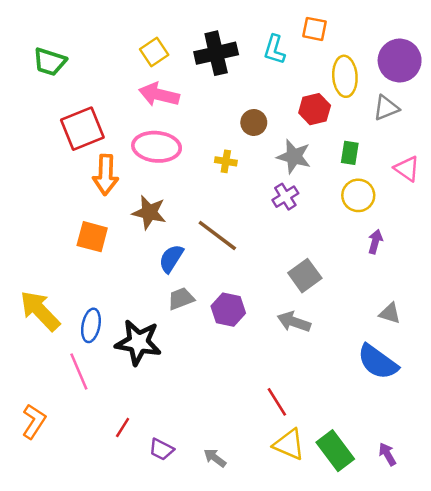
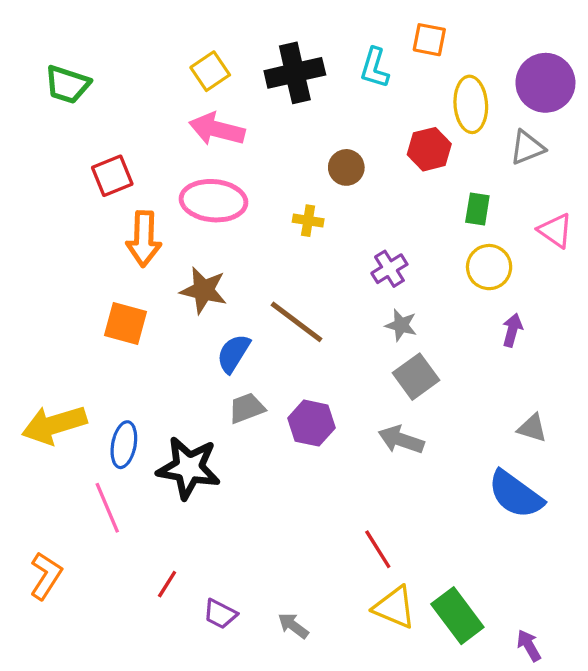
red square: (82, 129) -> (112, 176), size x0.7
gray star: (294, 157) -> (401, 325), moved, size x0.7
yellow arrow: (40, 311) -> (54, 425), turned -63
purple arrow: (387, 454) -> (529, 645), moved

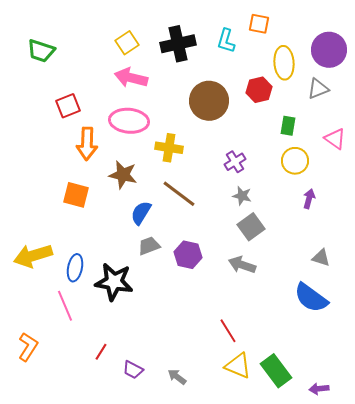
brown circle: (346, 167) -> (209, 101), size x1.8
yellow cross: (308, 221) -> (169, 148), moved, size x1.5
purple arrow: (529, 645) -> (319, 389), turned -66

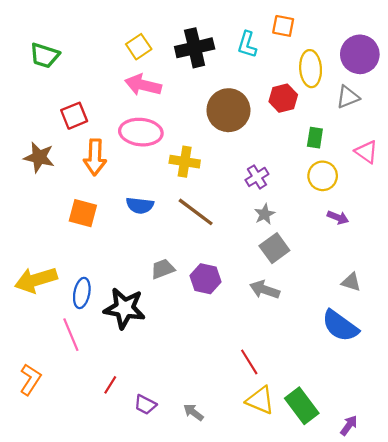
brown star: (123, 175) -> (39, 157), moved
gray star: (242, 196) -> (265, 214), turned 30
purple arrow: (309, 199) -> (338, 217), turned 96
blue semicircle: (141, 213) -> (140, 205), moved, turned -115
purple arrow: (319, 389) -> (349, 425), turned 132

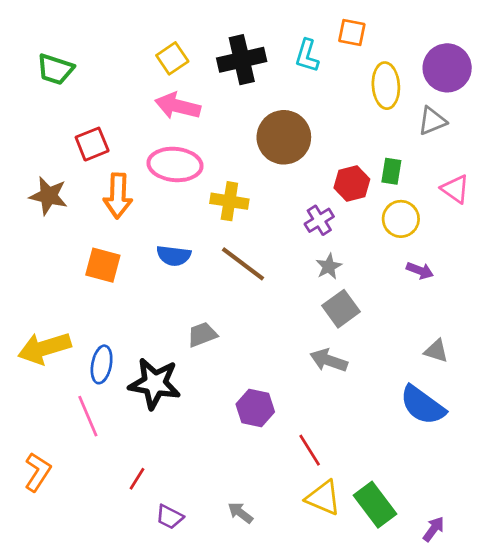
red hexagon: (283, 98) -> (352, 184), moved
purple hexagon: (205, 279) -> (255, 408), moved
purple trapezoid: (145, 405) -> (170, 517), moved

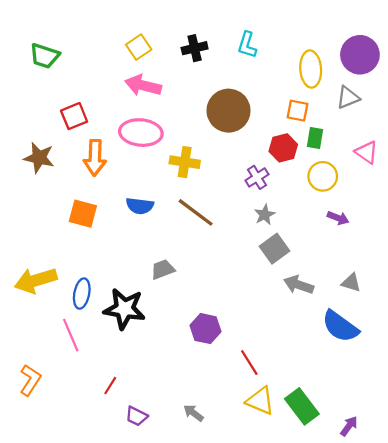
orange square: (352, 33) -> (298, 111), moved
black cross: (242, 60) -> (195, 48), size x0.7
gray arrow: (329, 360) -> (299, 285), moved

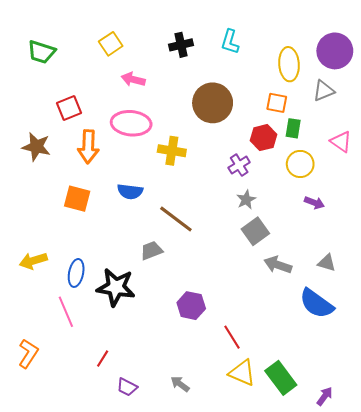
yellow square: (139, 47) -> (111, 44), moved
pink arrow: (143, 85) -> (133, 79), size x0.7
brown line: (196, 212) -> (176, 219), moved
yellow arrow: (36, 280) -> (33, 261), size x0.7

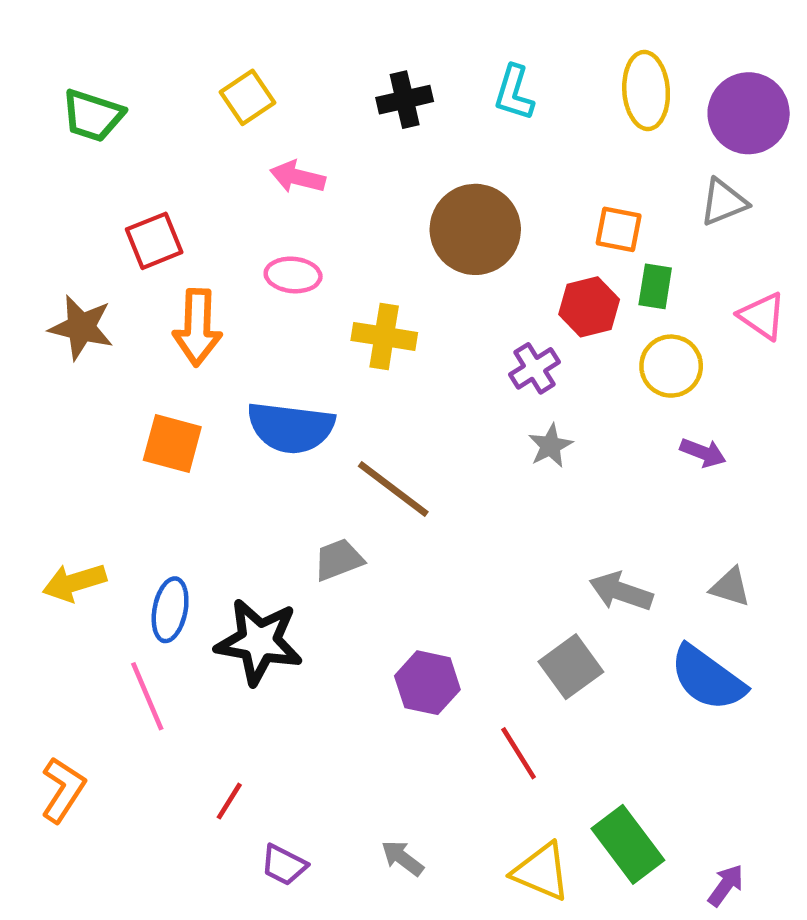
yellow ellipse: (289, 64) -> (646, 90), moved
pink ellipse: (131, 123) -> (293, 275), size x0.6
blue semicircle: (130, 191) -> (291, 428), size x1.5
gray square: (255, 231) -> (571, 667), moved
yellow triangle: (242, 373) -> (541, 872), moved

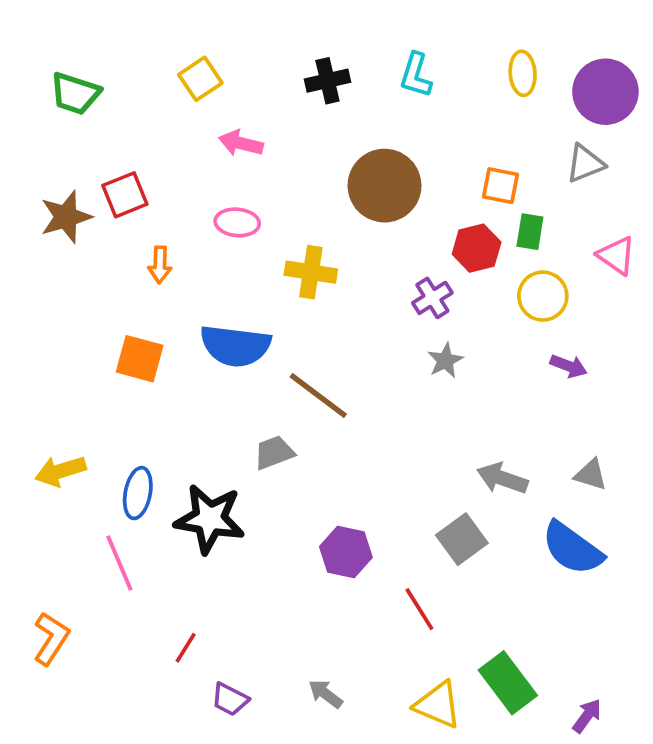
yellow ellipse: (646, 90) -> (523, 73), size x0.7
brown star: (81, 327) -> (66, 217), moved, turned -30
orange arrow: (197, 327) -> (160, 265), size x0.6

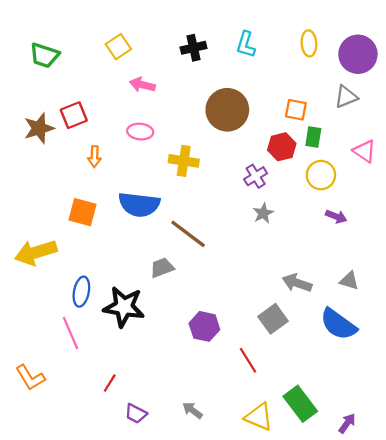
yellow arrow: (60, 471) -> (36, 252), moved, size x1.4
orange L-shape: (51, 639) -> (30, 378), turned 116

